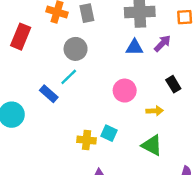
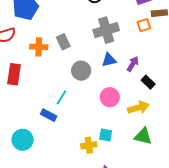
purple arrow: (162, 43) -> (133, 64), moved
gray circle: (76, 49) -> (81, 71), moved
yellow arrow: (155, 111) -> (138, 108), size x1.5

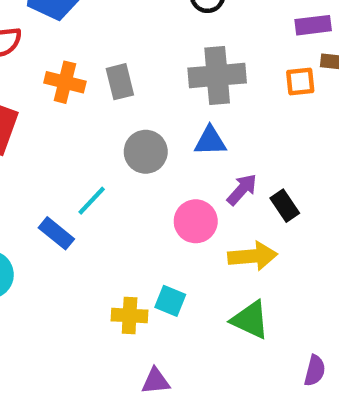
purple arrow: (133, 64) -> (242, 189), moved

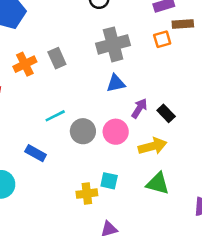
orange cross: (65, 82) -> (25, 64), turned -30
gray circle: (146, 152) -> (83, 131), moved
cyan line: (92, 201) -> (55, 116), moved, turned 30

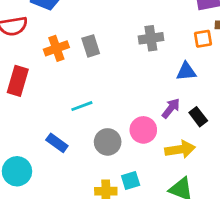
gray cross: (113, 44) -> (151, 38), size x0.7
blue triangle: (116, 83) -> (186, 71), moved
gray circle: (83, 131) -> (108, 142), moved
cyan square: (109, 181) -> (131, 180), turned -36

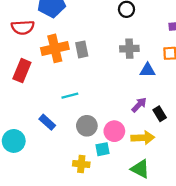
orange cross: (56, 48) -> (55, 48), size x1.4
blue triangle: (186, 71) -> (147, 70), moved
pink circle: (143, 130) -> (114, 131), moved
cyan square: (131, 180) -> (102, 149), moved

